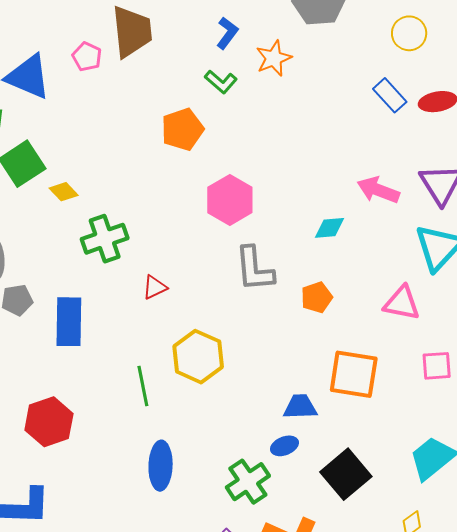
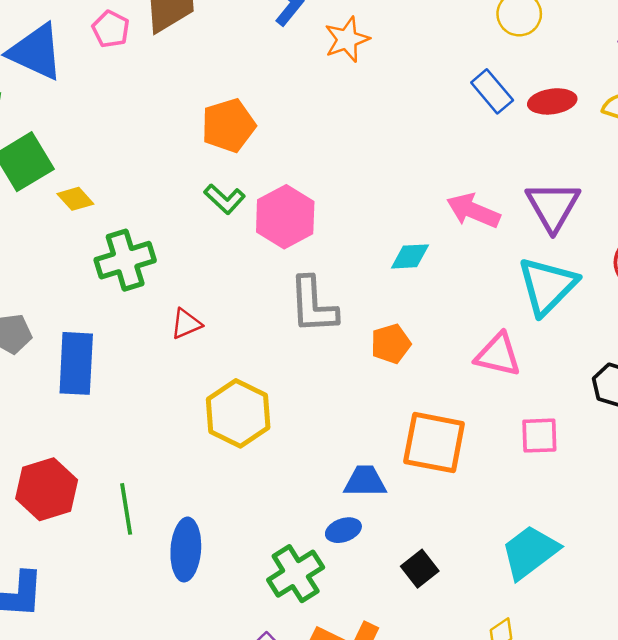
green L-shape: (221, 82) -> (225, 199), moved
green line: (143, 386) -> (126, 509), moved
black square: (346, 474) -> (420, 569), size x0.6

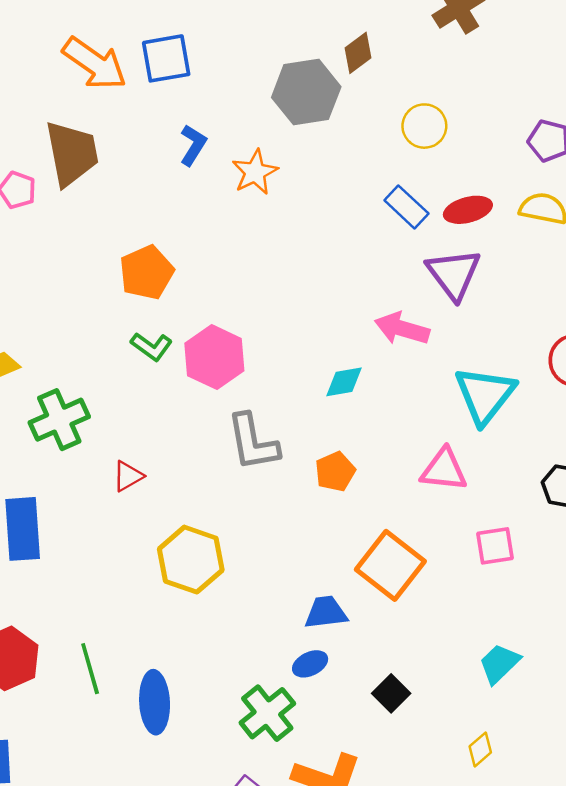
purple triangle: (553, 206) -> (454, 274), moved
orange square: (434, 443) -> (390, 565), turned 34
cyan trapezoid: (530, 552) -> (499, 663), size x0.7

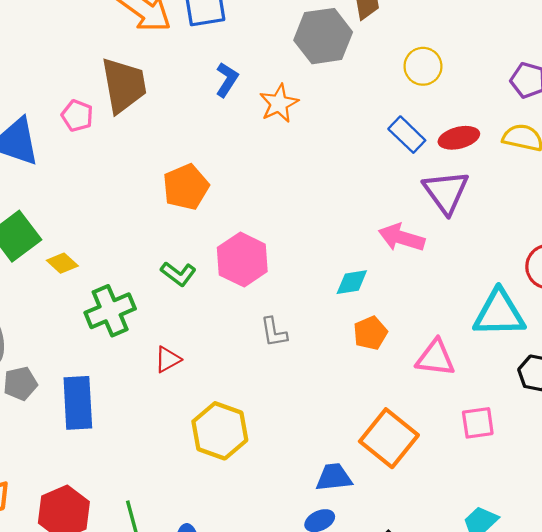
green L-shape: (152, 347) -> (178, 274), moved
cyan triangle: (485, 395) -> (499, 313), moved, turned 50
gray L-shape: (253, 442) -> (274, 332), size x0.6
orange pentagon: (335, 472) -> (370, 333), moved

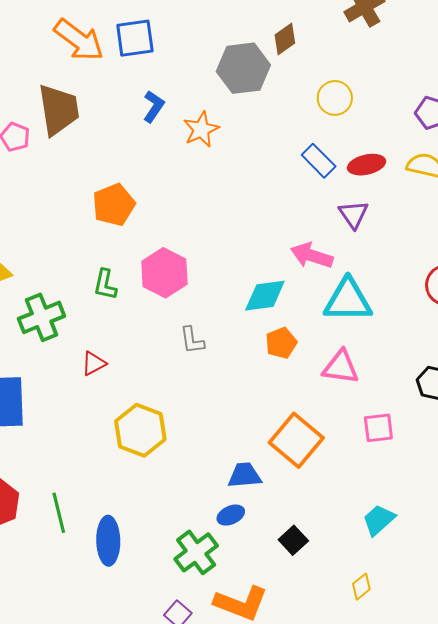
purple triangle: (446, 192) -> (354, 214), size x0.7
green L-shape: (178, 274) -> (105, 285), turned 64
cyan diamond: (352, 282) -> (265, 296), size x1.4
cyan triangle: (499, 313) -> (348, 300), moved

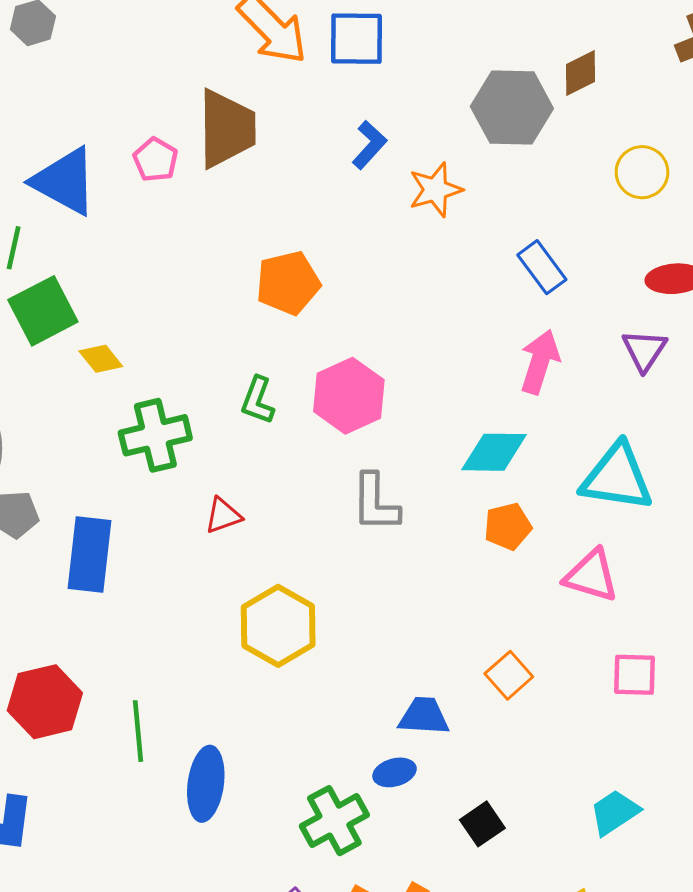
blue rectangle: (319, 161) -> (542, 267), moved
pink arrow: (312, 256) -> (540, 362), moved, turned 81
gray L-shape: (192, 340) -> (375, 503), size x1.4
orange square: (296, 440) -> (509, 675), size x0.6

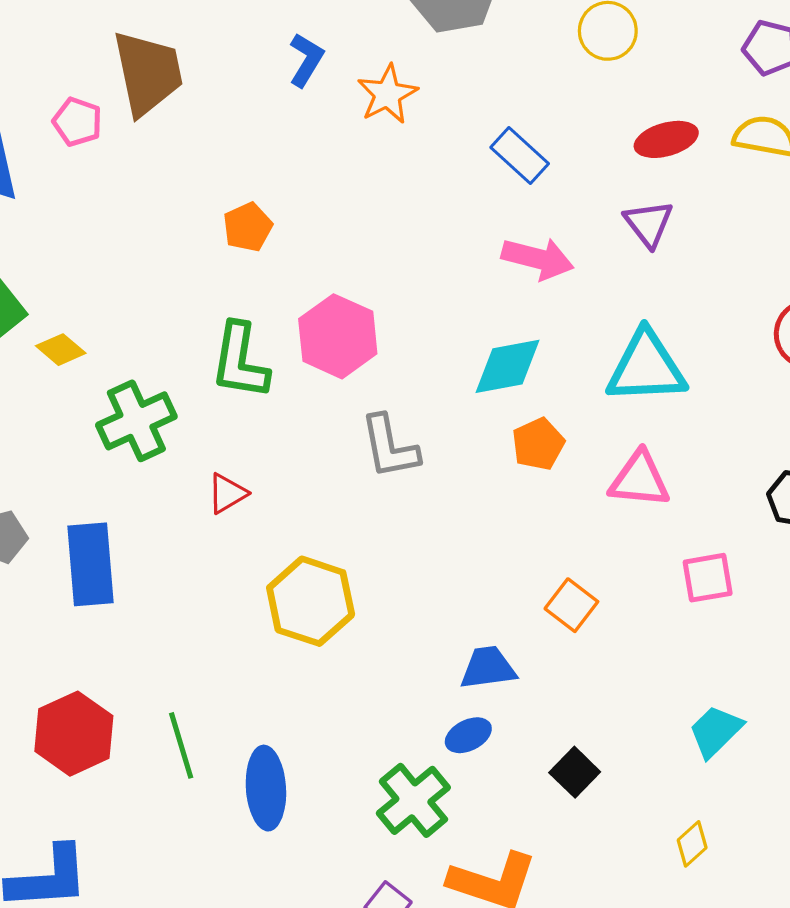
orange pentagon: (288, 283) -> (248, 227), size x0.7
pink arrow: (540, 362) -> (538, 259), turned 98
green L-shape: (258, 400) -> (240, 361), size x1.5

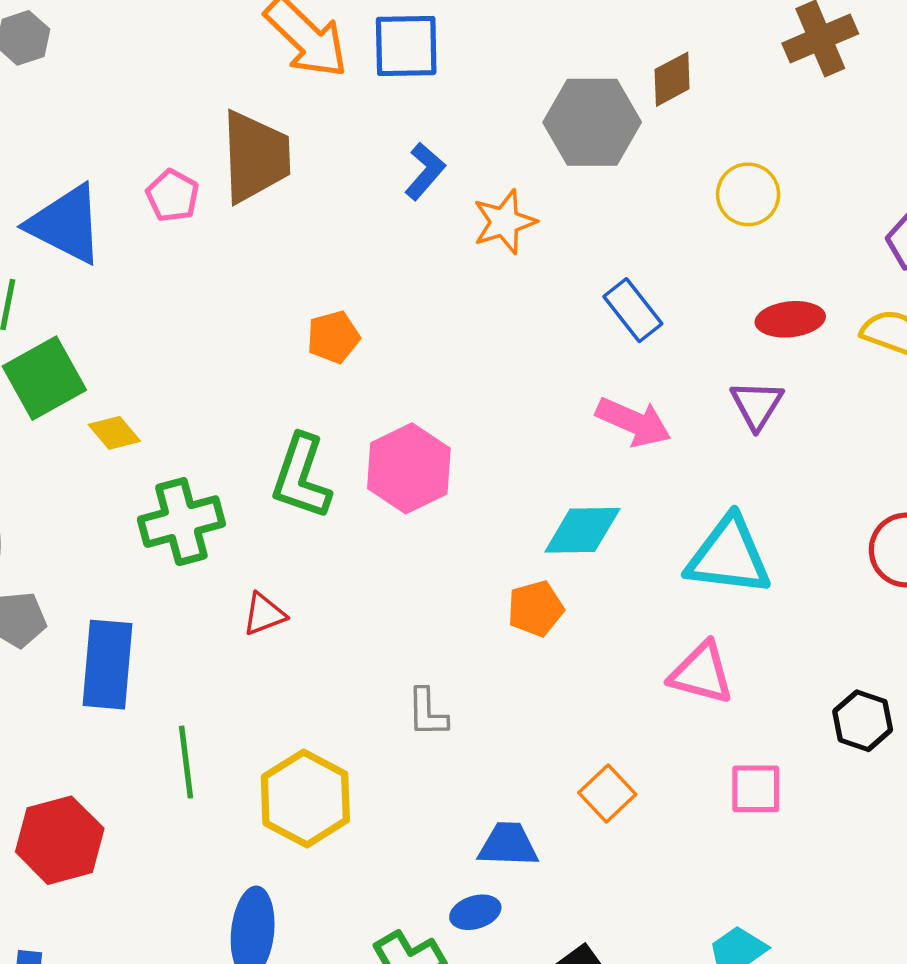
orange pentagon: (538, 444) -> (535, 609), moved
gray L-shape: (390, 447) -> (427, 713), moved, size x0.7
yellow hexagon: (311, 601) -> (305, 798), moved
green line: (181, 745) -> (186, 762), moved

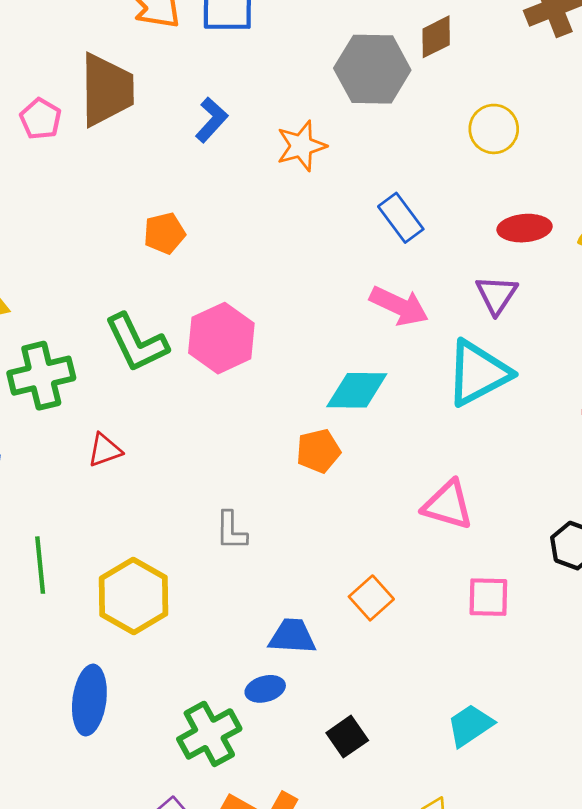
blue L-shape: (425, 171) -> (212, 120), moved
green L-shape: (301, 477) -> (136, 343), turned -46
cyan triangle: (729, 556) -> (478, 373), moved, turned -36

